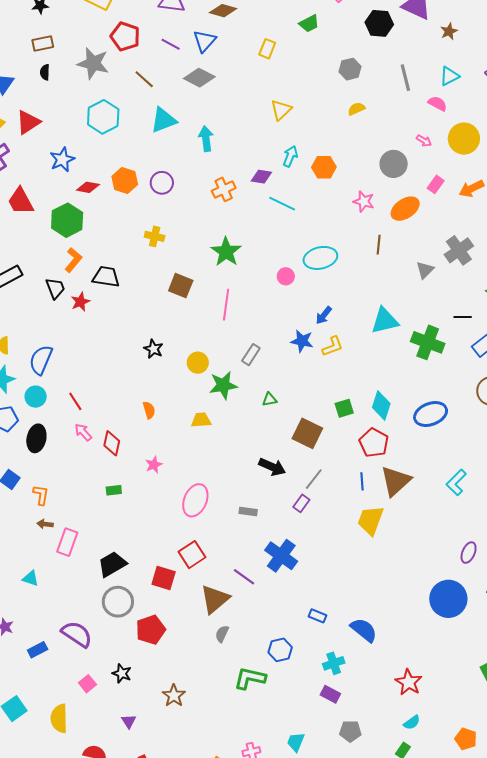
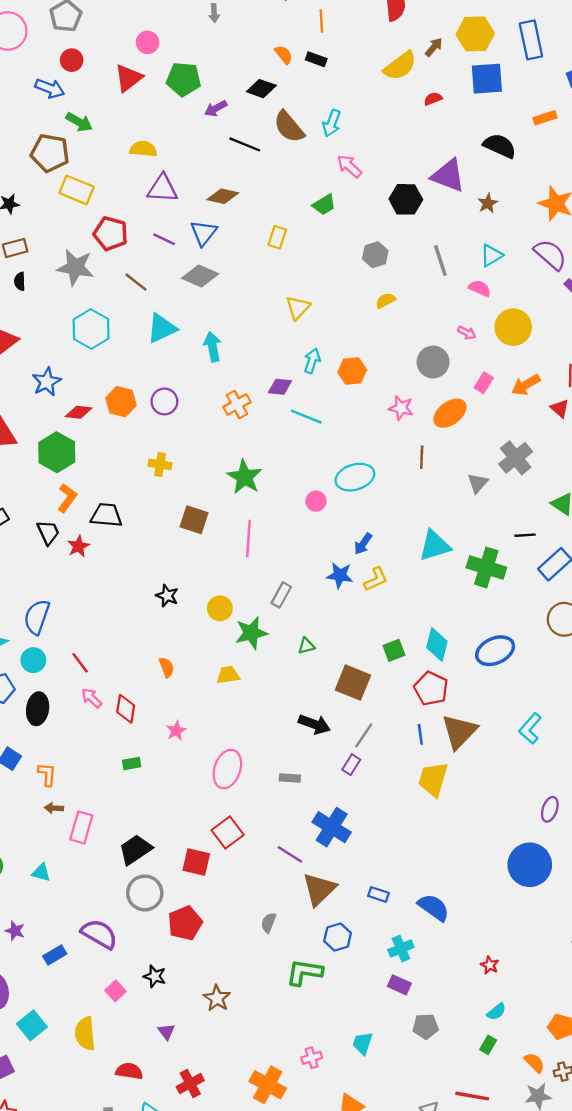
brown triangle: (215, 599) -> (319, 889), moved
red star: (409, 682) -> (490, 965), size x0.6

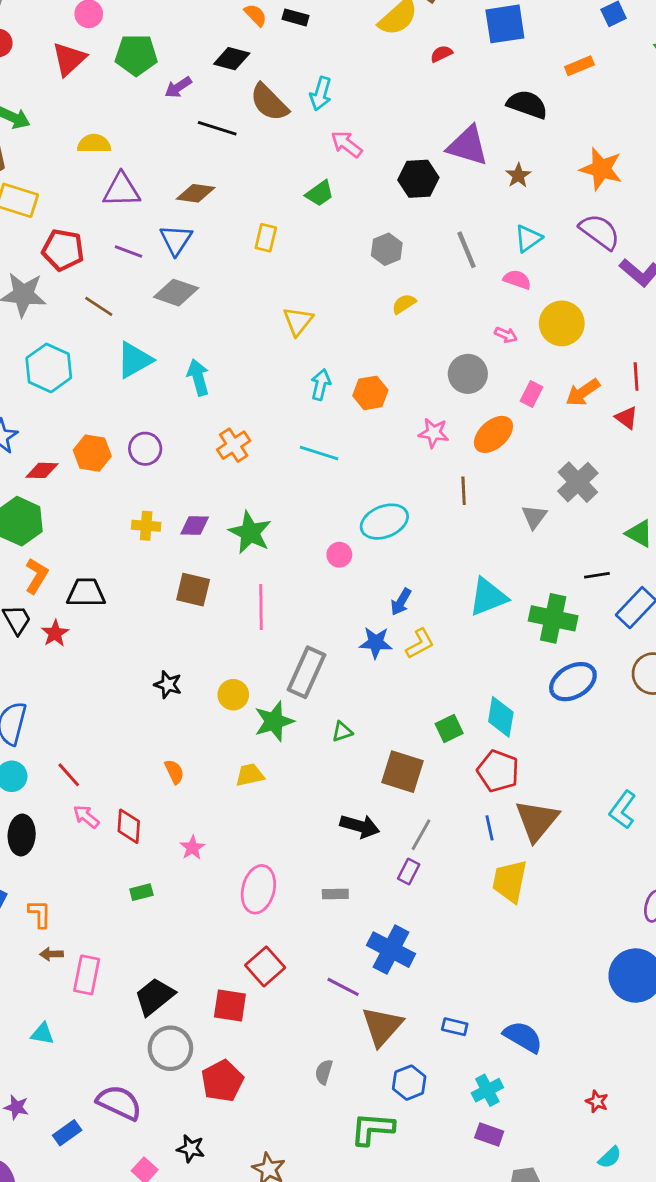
purple diamond: (280, 387) -> (195, 525), moved
gray rectangle: (281, 595) -> (307, 672), size x1.6
blue ellipse: (495, 651) -> (573, 682), moved

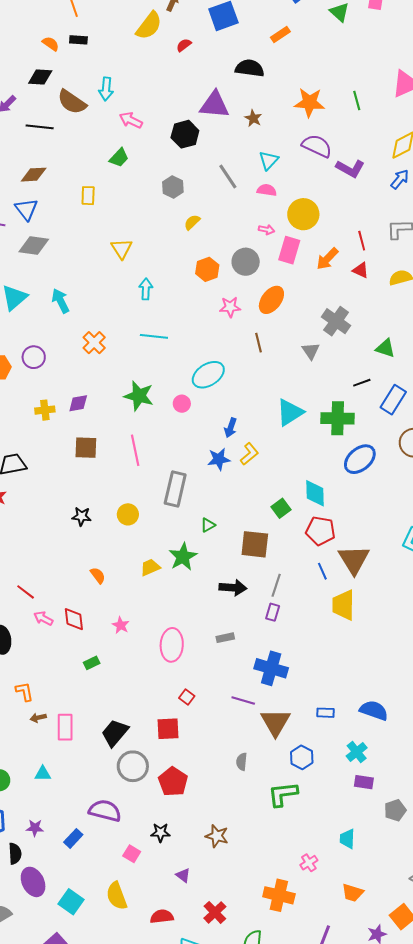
orange hexagon: (370, 393) -> (207, 269), moved
pink rectangle: (532, 394) -> (289, 250), moved, size x1.5
green star: (250, 533) -> (139, 396), moved
green star: (274, 721) -> (183, 557), moved
red square: (265, 966) -> (187, 697), size x0.6

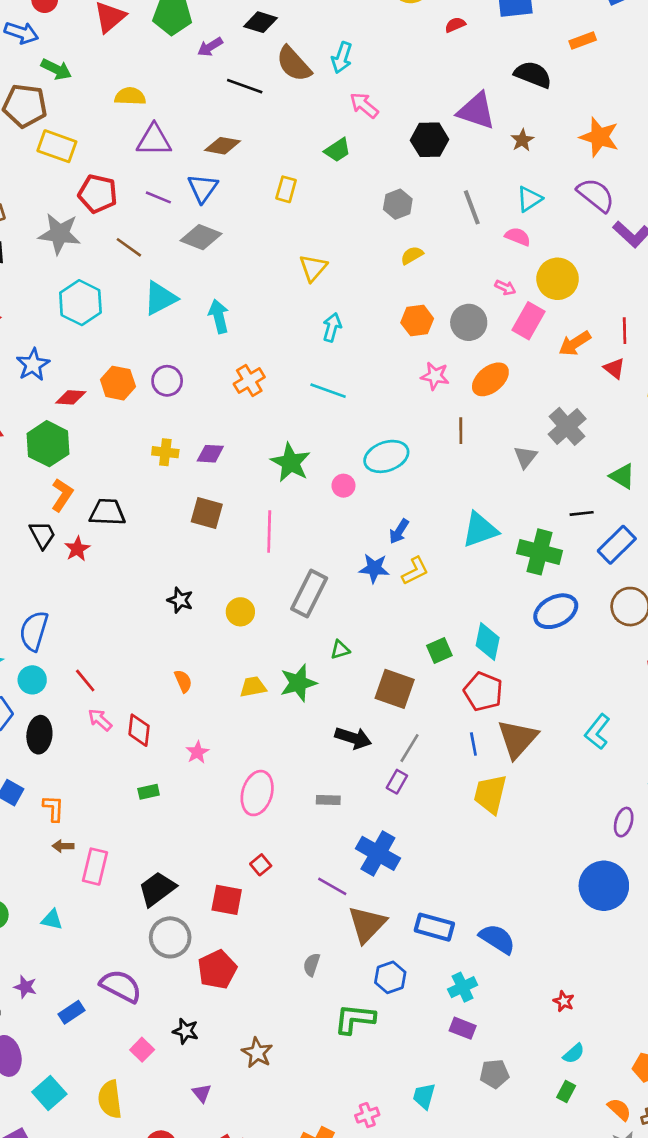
blue rectangle: (326, 713) -> (434, 927), size x1.6

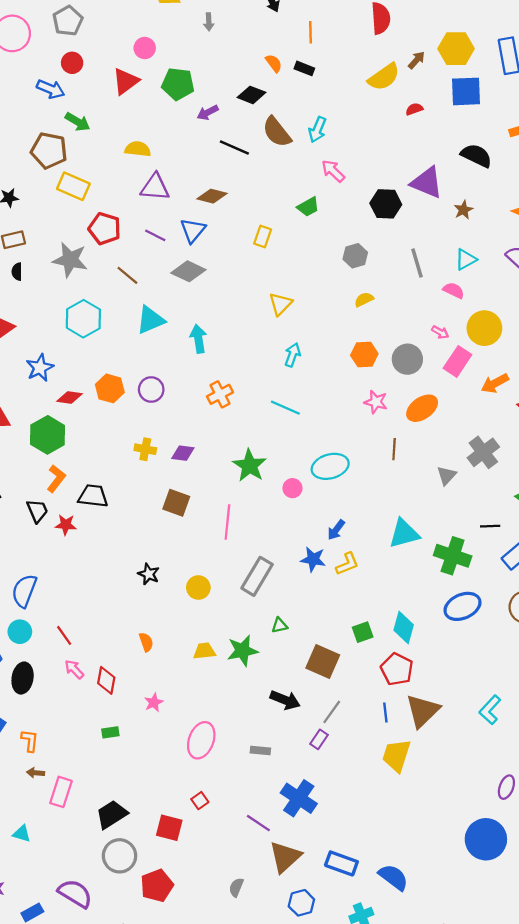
red star: (77, 549) -> (66, 525), turned 30

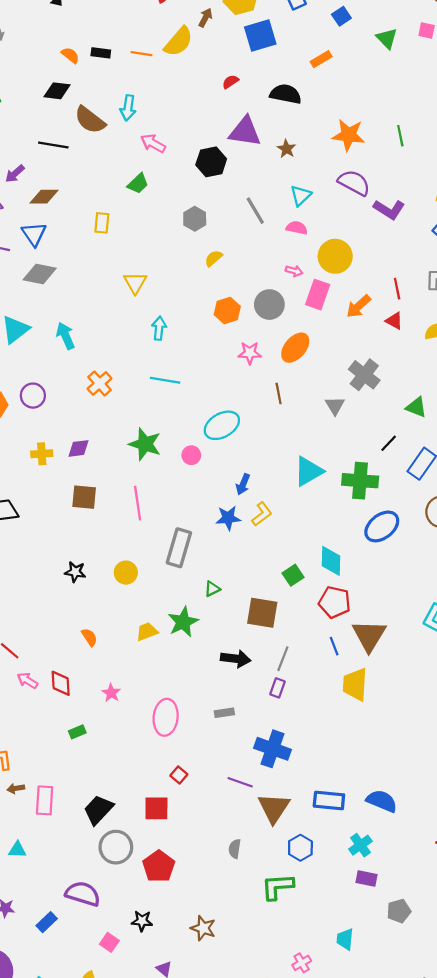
orange line: (310, 32) -> (142, 54), moved, turned -66
red semicircle: (414, 109) -> (230, 82), moved
purple arrow: (208, 113) -> (15, 174), moved
black line: (490, 526) -> (389, 443), turned -30

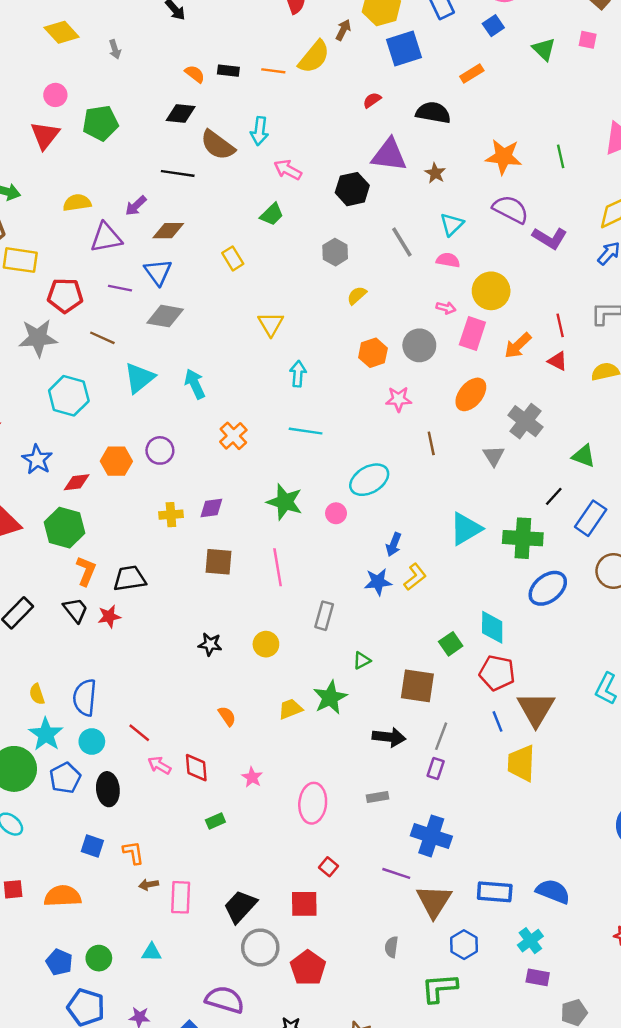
yellow rectangle: (102, 223) -> (233, 258), turned -36
orange ellipse: (295, 348) -> (471, 394), moved
gray rectangle: (179, 548) -> (324, 616), size x0.7

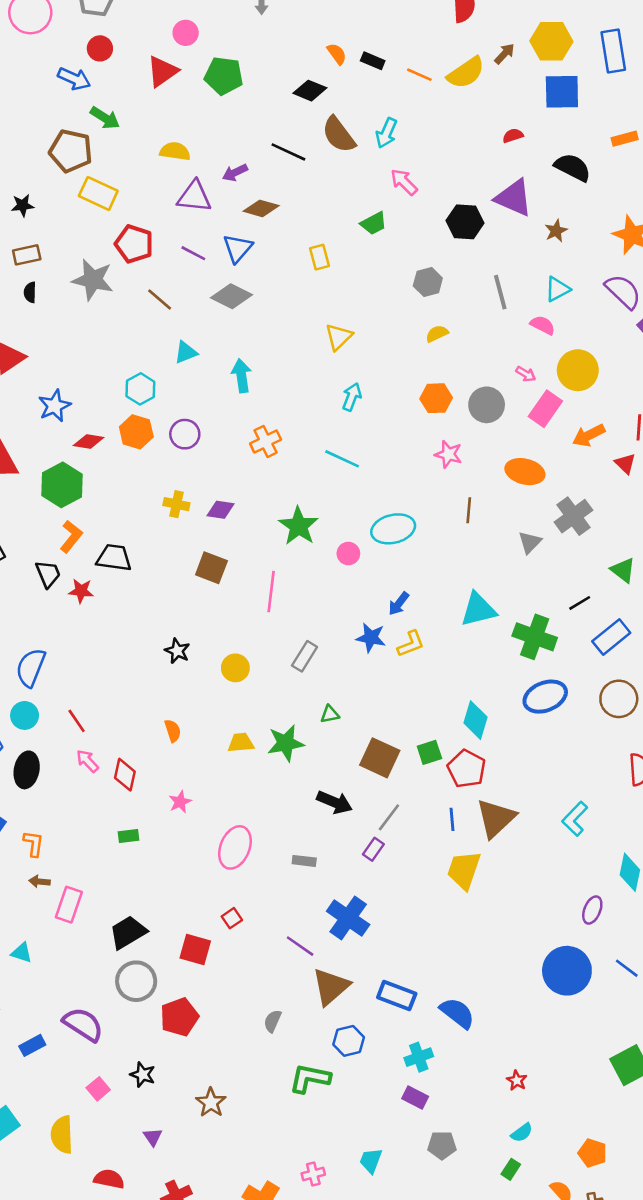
cyan triangle: (139, 378) -> (186, 352), size x0.7
orange ellipse: (471, 394) -> (525, 472), turned 48
cyan hexagon: (69, 396) -> (140, 389), moved, size x0.7
green square: (451, 644) -> (429, 752), moved

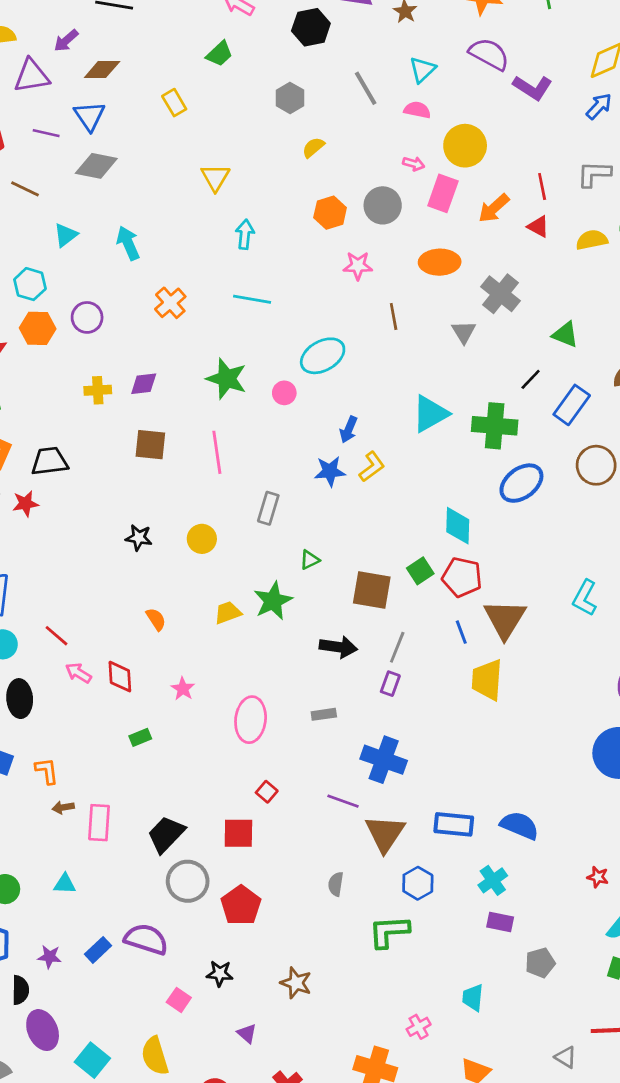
blue rectangle: (32, 1045) -> (98, 950), moved

